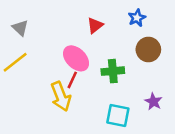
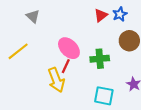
red triangle: (95, 25) -> (101, 15), moved
gray triangle: (20, 28) -> (33, 16), moved

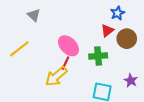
red triangle: (101, 15) -> (107, 30), moved
yellow arrow: (56, 80) -> (56, 76), turned 70

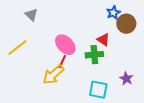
red triangle: (107, 30) -> (103, 40), moved, turned -48
brown circle: (127, 39) -> (126, 24), moved

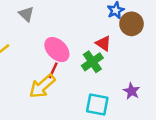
gray triangle: (31, 15) -> (26, 14), moved
green cross: (94, 55) -> (92, 62), turned -30

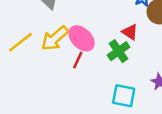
yellow arrow: (42, 86) -> (55, 38), moved

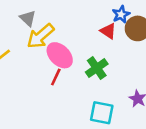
red triangle: (130, 32) -> (108, 31), moved
yellow arrow: (55, 38) -> (41, 36), moved

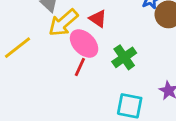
red triangle: (108, 31) -> (98, 19), moved

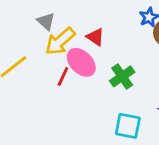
red line: (80, 67) -> (63, 76), moved

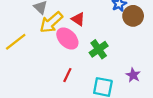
red line: (63, 76) -> (67, 75), moved

